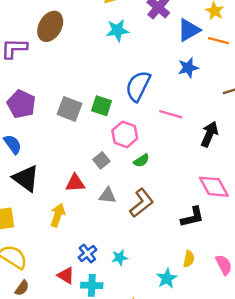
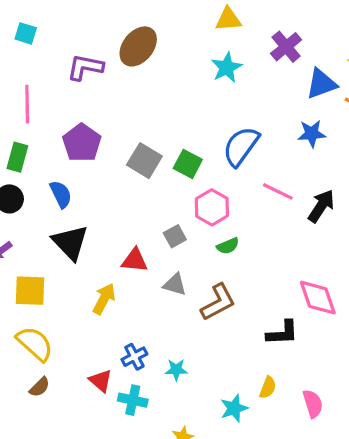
cyan star: (117, 30) -> (227, 68), turned -30
black arrow: (209, 134) -> (321, 206), moved

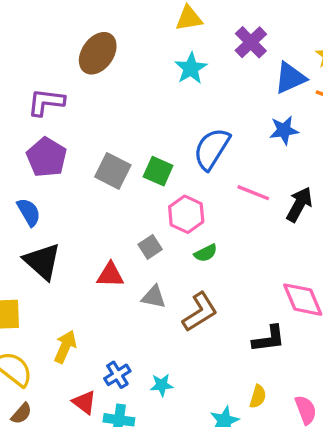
purple L-shape: (85, 67) -> (46, 102), moved
yellow arrow: (104, 299) -> (65, 347), moved

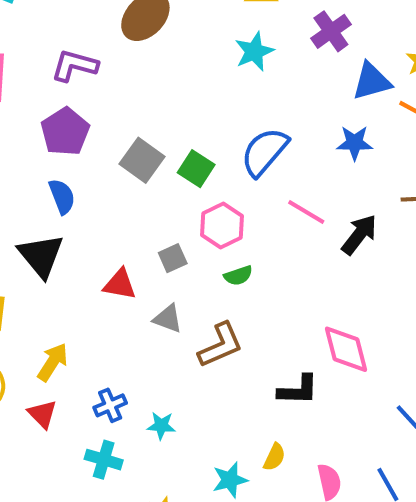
blue semicircle: (29, 212) -> (62, 196), moved
red triangle: (84, 402) -> (42, 414), moved

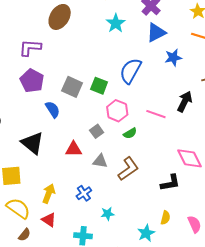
blue triangle: (372, 81) -> (156, 32), moved
blue semicircle: (62, 196) -> (53, 109), moved
pink line: (306, 212) -> (156, 114), moved
blue cross: (110, 405) -> (84, 193), moved

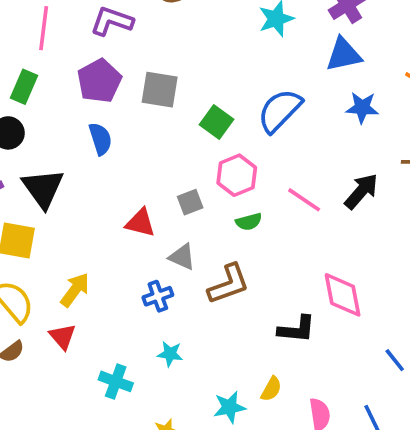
gray square: (72, 87) -> (160, 90), moved, turned -30
blue semicircle: (53, 109) -> (100, 139), moved
black triangle: (32, 143) -> (43, 188), moved
blue cross: (84, 193) -> (158, 296), moved

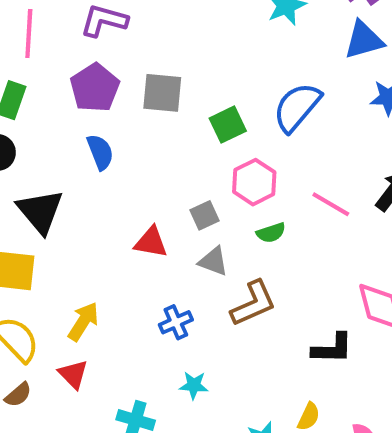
green square: (217, 122) -> (228, 125), turned 32
gray triangle: (182, 257) -> (213, 261), moved

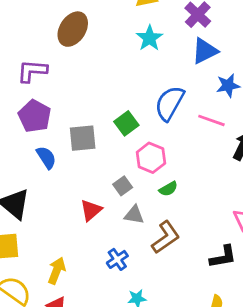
gray square: (162, 93) -> (83, 138), moved
pink line: (331, 204) -> (211, 120), moved
red triangle: (151, 242) -> (91, 210), turned -40

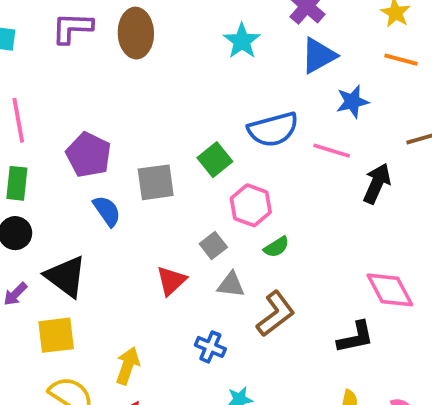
brown ellipse: (73, 29) -> (136, 33), turned -32
purple L-shape: (32, 71) -> (72, 28), moved
blue semicircle: (169, 103) -> (273, 129), turned -132
blue cross: (117, 259) -> (210, 347), turned -30

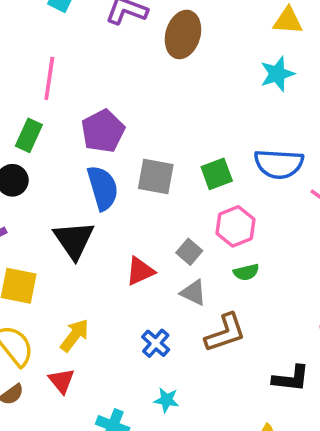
blue semicircle: (107, 211) -> (103, 188), size x1.4
gray square: (213, 246) -> (189, 252), turned -30
black triangle: (66, 277) -> (74, 240), moved

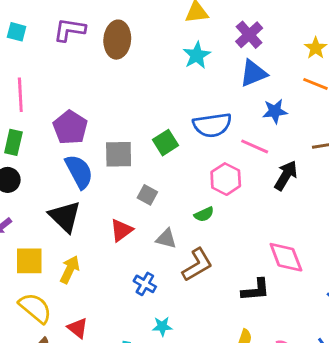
pink hexagon: (235, 226) -> (226, 179), moved
gray square: (189, 252) -> (147, 195), moved
yellow arrow: (75, 335) -> (70, 269), moved

